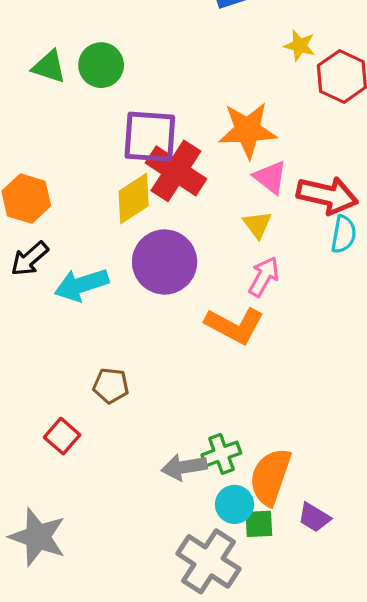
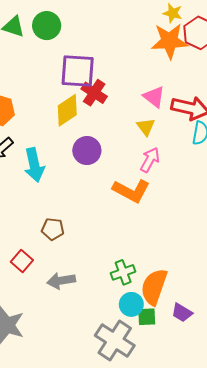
orange star: (248, 130) -> (170, 41), moved
red cross: (176, 171) -> (94, 93), size x0.7
purple circle: (165, 262) -> (87, 151), size x0.7
cyan arrow: (82, 285) -> (34, 165), turned -84
gray arrow: (184, 467) -> (61, 281), moved

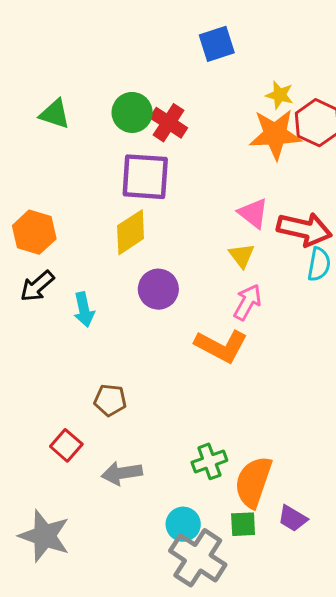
green circle: (47, 26) -> (132, 112), moved
red cross: (94, 93) -> (169, 123), moved
cyan arrow: (34, 165) -> (84, 310), size x0.7
cyan circle: (131, 304) -> (183, 524), moved

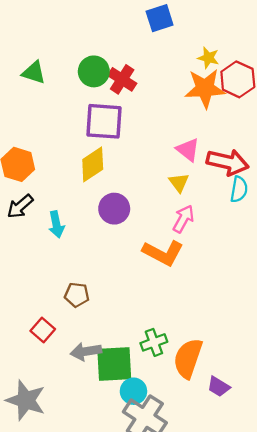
green square: (243, 524) -> (114, 364), moved, size x1.8

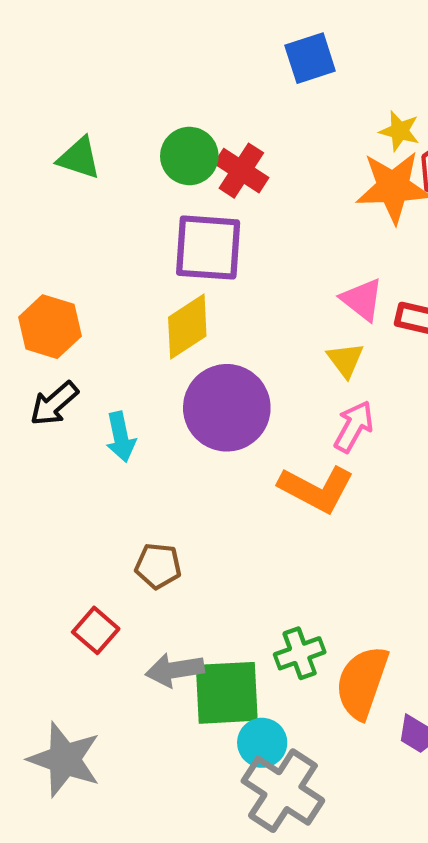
purple circle: (114, 209) -> (227, 408), size x1.5

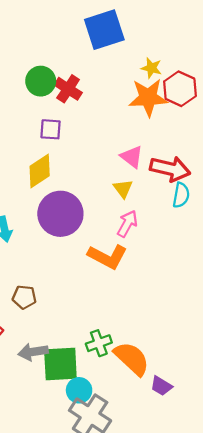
blue square: (310, 58) -> (104, 30), size x1.5
purple square: (208, 248) -> (51, 129), size x0.6
orange semicircle: (362, 682) -> (132, 359), turned 114

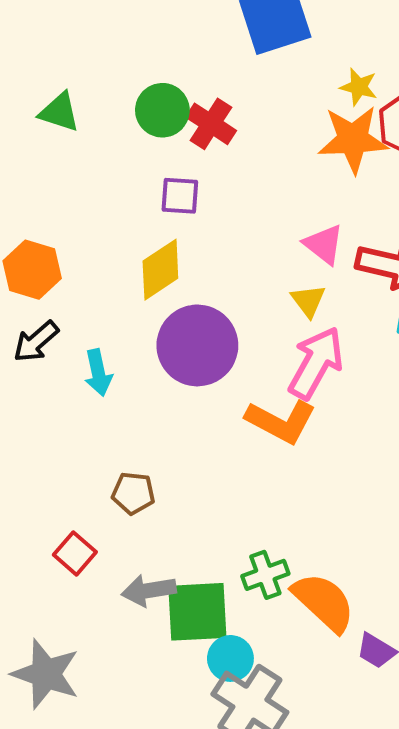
pink arrow: (127, 224) -> (316, 363), size x1.5

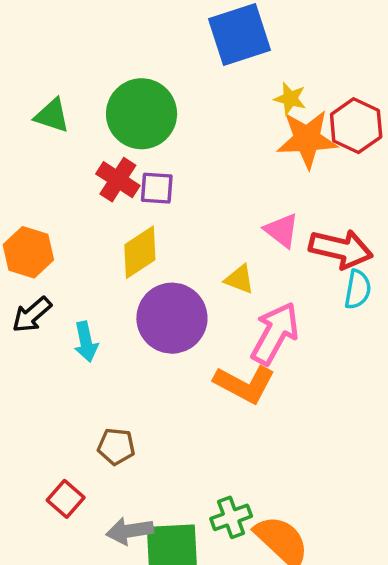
yellow star: (359, 87) -> (290, 99), moved
green circle: (162, 110) -> (142, 114), size x1.5
red cross: (211, 124) -> (118, 180), moved
yellow triangle: (308, 301) -> (239, 279), moved, turned -32

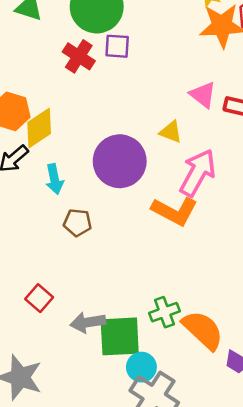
purple square: (157, 188) -> (117, 46), moved
yellow diamond: (140, 252) -> (39, 128), moved
brown pentagon: (116, 446) -> (77, 223), moved

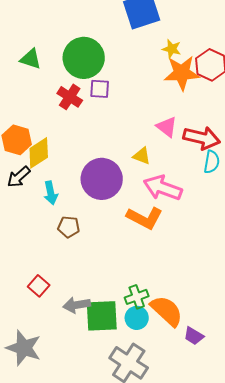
pink arrow: (198, 173) -> (163, 188), turned -99
cyan circle: (141, 367) -> (137, 318), moved

